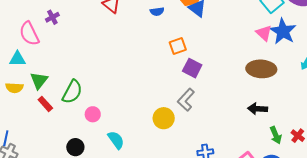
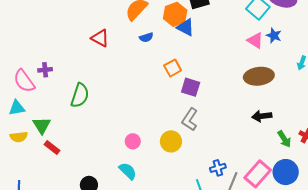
purple cross: (52, 17) -> (45, 70), moved, turned 32
blue star: (283, 31) -> (274, 36), size x0.6
green semicircle: (72, 92) -> (80, 95), moved
pink circle: (93, 114) -> (133, 141), moved

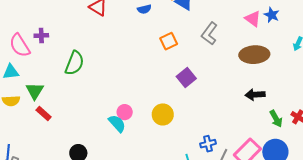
purple square: (191, 87) -> (186, 77), moved, turned 30
gray L-shape: (190, 119) -> (209, 33), moved
cyan semicircle: (128, 171) -> (117, 123), moved

